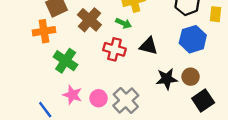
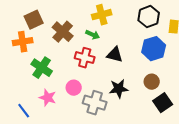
black star: (167, 79) -> (119, 89), moved
pink circle: (99, 98) -> (74, 88), moved
gray cross: (126, 100) -> (95, 103), turned -30

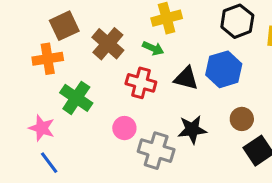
blue hexagon: (154, 49) -> (224, 69), moved
pink star: (48, 98) -> (42, 128), moved

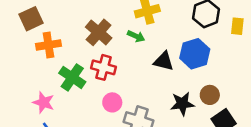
brown square: (64, 26) -> (31, 19), moved
red cross: (141, 83) -> (104, 67), moved
black star: (192, 130) -> (182, 104), moved

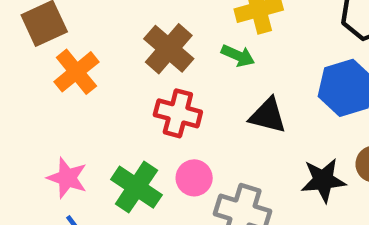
orange cross: (49, 45) -> (76, 72), turned -30
black triangle: (164, 61) -> (268, 116), moved
green cross: (72, 77) -> (136, 187), moved

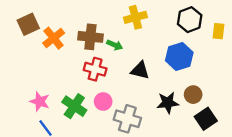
brown cross: (169, 49) -> (90, 37), turned -35
green arrow: (238, 56) -> (115, 45), moved
orange cross: (76, 72) -> (54, 38), moved

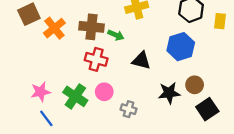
pink star: (40, 101) -> (41, 92), turned -30
gray cross: (127, 119) -> (129, 109), size x0.6

